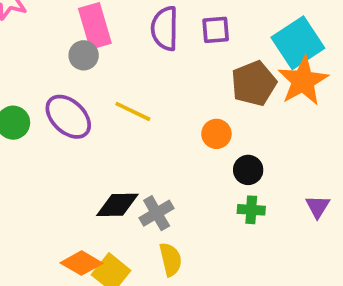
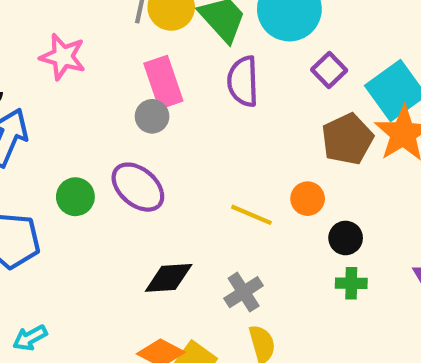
purple square: (216, 30) -> (329, 70), moved, turned -36
yellow line: (133, 111) -> (251, 215), moved
black diamond: (117, 205) -> (169, 278), moved

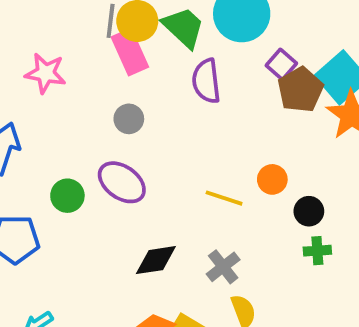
pink rectangle: (163, 82) -> (130, 52), moved
brown pentagon: (347, 139) -> (300, 90), moved

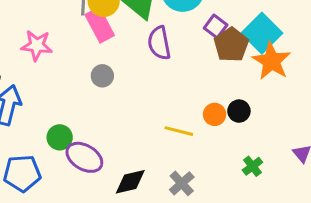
purple ellipse: (122, 182) -> (84, 157), moved
black circle: (309, 211) -> (239, 111), moved
green cross: (317, 251) -> (252, 166), turned -30

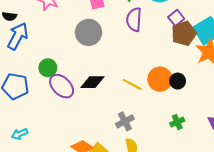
gray circle: (102, 76) -> (88, 32), size x1.6
orange circle: (215, 114) -> (160, 79), size x1.5
black diamond: (130, 182) -> (92, 82), moved

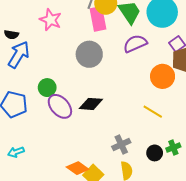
purple semicircle: (134, 20) -> (135, 44), turned 60
orange circle: (160, 79) -> (163, 76), moved
black circle: (178, 81) -> (155, 153), moved
yellow line: (132, 84) -> (153, 112), moved

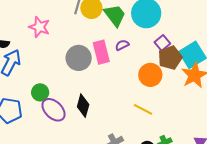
pink rectangle: (98, 19) -> (101, 52), moved
purple semicircle: (135, 44) -> (122, 45), size x0.6
black diamond: (91, 104) -> (83, 106), turned -75

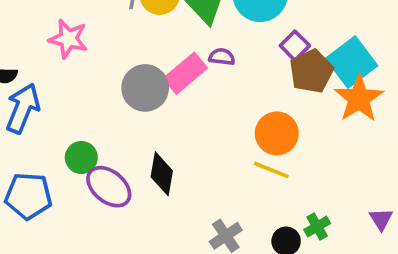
purple semicircle: (122, 45) -> (222, 57), turned 40
pink rectangle: (101, 52) -> (185, 73), turned 70
orange circle: (150, 75) -> (277, 133), moved

